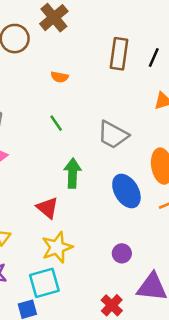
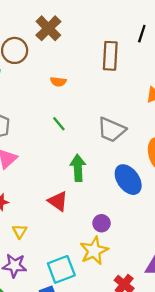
black line: (154, 58) -> (142, 34), moved
yellow star: (57, 247) -> (94, 251), moved
purple circle: (122, 253) -> (102, 223), moved

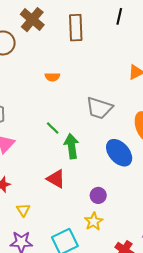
brown rectangle: (110, 56) -> (76, 28), moved
orange semicircle: (58, 82) -> (52, 77), moved
green line: (59, 124) -> (53, 128), moved
yellow star: (94, 251) -> (94, 221), size x0.7

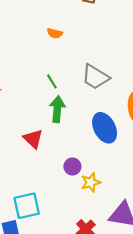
green line: (53, 128) -> (52, 81), moved
yellow star: (94, 221) -> (91, 182), moved

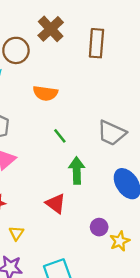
orange semicircle: (55, 33) -> (45, 93), moved, size x1.5
green line: (52, 81) -> (60, 136), moved

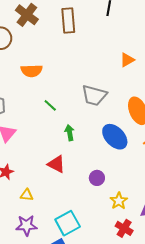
green arrow: (77, 171) -> (70, 133), size x0.7
yellow triangle: (16, 233) -> (27, 195), turned -48
yellow star: (120, 241) -> (119, 201), moved

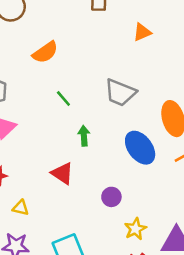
orange triangle: (127, 60) -> (142, 32), moved
orange semicircle: (32, 71) -> (45, 52), turned -40

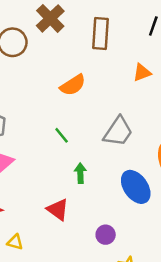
orange semicircle: (45, 52) -> (73, 85), moved
gray trapezoid: (120, 93) -> (118, 132), turned -80

